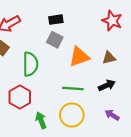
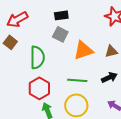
red hexagon: (20, 97) -> (39, 88), moved

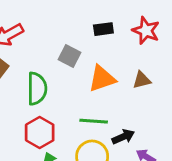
black rectangle: (61, 15) -> (103, 29), moved
black arrow: (109, 77) -> (123, 137), moved

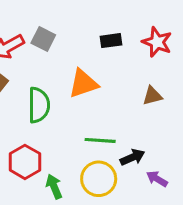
gray square: (69, 56) -> (43, 39), moved
orange triangle: (102, 79) -> (83, 84), moved
red hexagon: (40, 132) -> (25, 162), moved

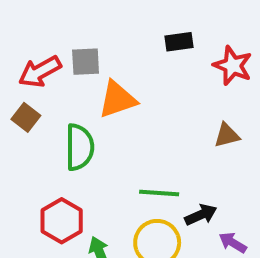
gray square: (43, 39) -> (86, 62), turned -30
black rectangle: (111, 41) -> (179, 42), moved
orange triangle: (83, 84) -> (117, 99), moved

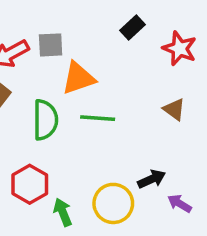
black rectangle: (179, 42) -> (132, 28), turned -35
brown triangle: (227, 135) -> (174, 109), turned 50
green line: (159, 193) -> (98, 118), moved

